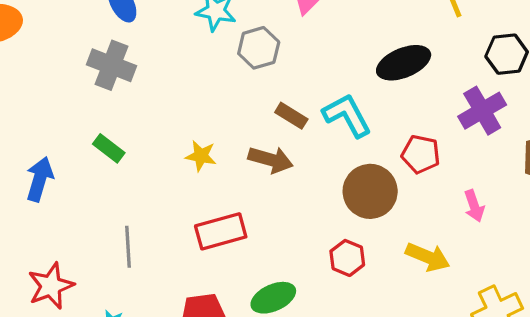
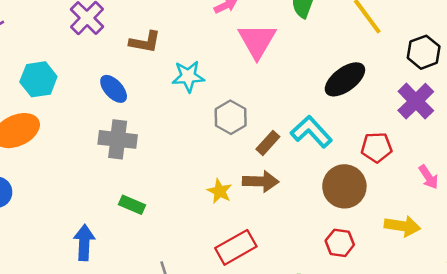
gray hexagon: (259, 48) -> (231, 117), moved
brown rectangle: (291, 116) -> (268, 143), turned -65
yellow star: (201, 156) -> (220, 191), moved, turned 30

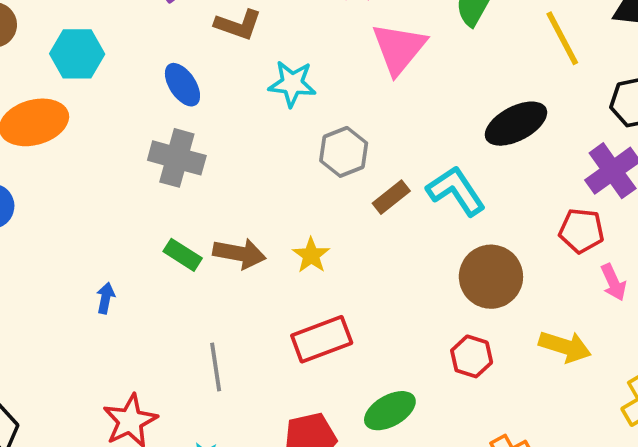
red pentagon: (376, 147) -> (581, 231), moved
brown arrow: (261, 181) -> (239, 254), moved
blue arrow: (84, 243) -> (106, 298), size x0.6

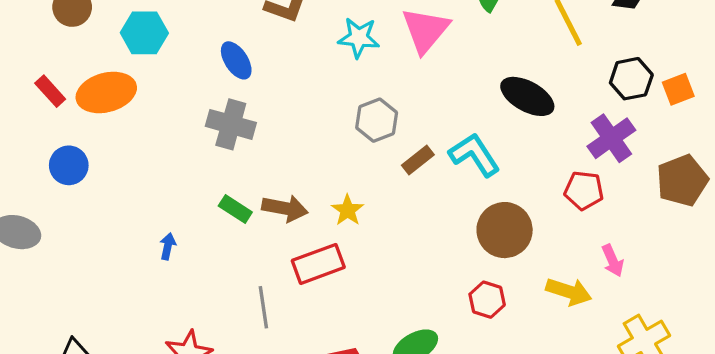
cyan star: (292, 84) -> (359, 38), moved
black ellipse: (516, 124) -> (527, 96), turned 56
pink arrow: (613, 282) -> (613, 261), moved
red rectangle: (322, 339) -> (318, 264), moved

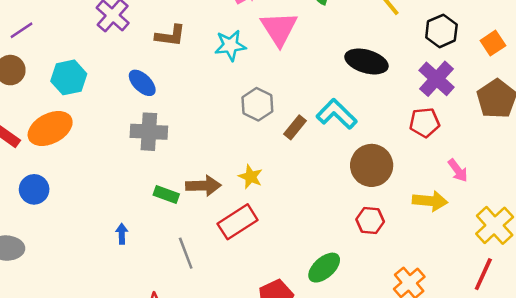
orange square: (678, 89) -> (493, 43), moved
gray line: (263, 307) -> (186, 253), moved

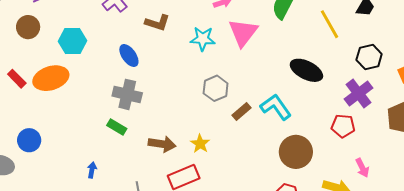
blue circle: (34, 189) -> (29, 140), moved
green rectangle: (166, 194) -> (117, 127), moved

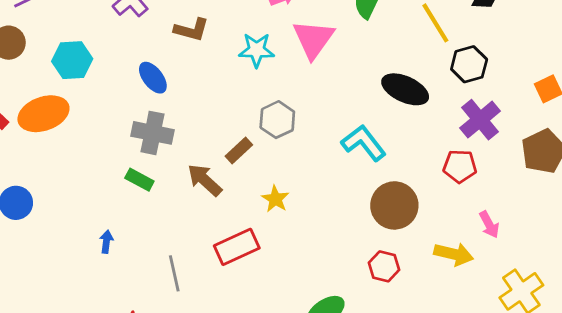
black hexagon: (369, 57) -> (469, 64), moved
brown rectangle: (242, 111) -> (239, 151), moved
brown arrow: (162, 144) -> (205, 180), moved, turned -144
yellow star: (200, 144) -> (275, 199), moved

